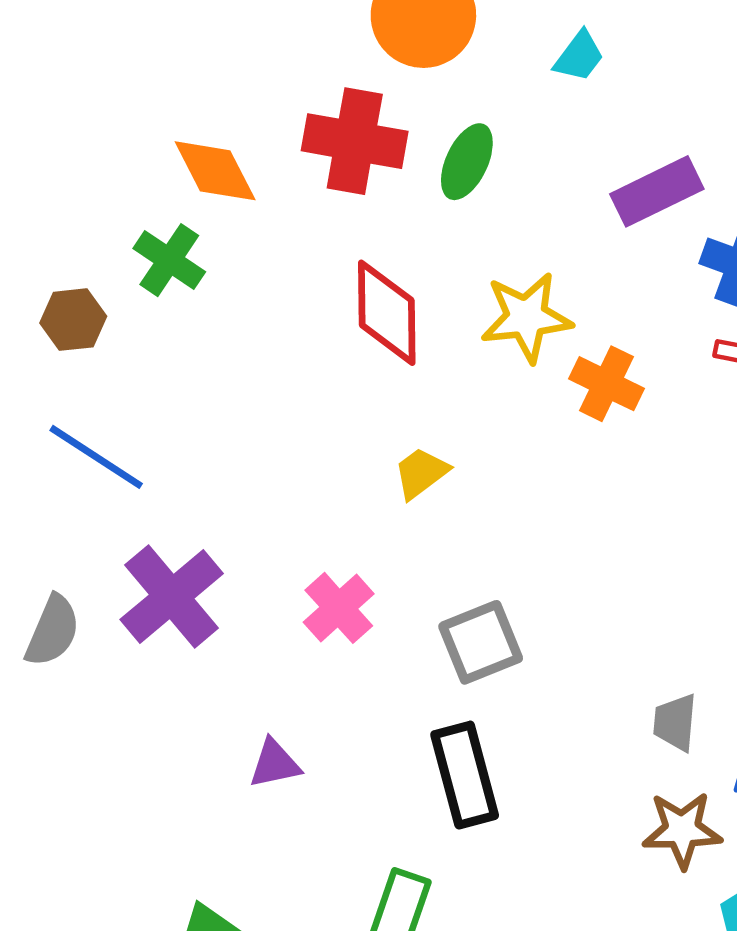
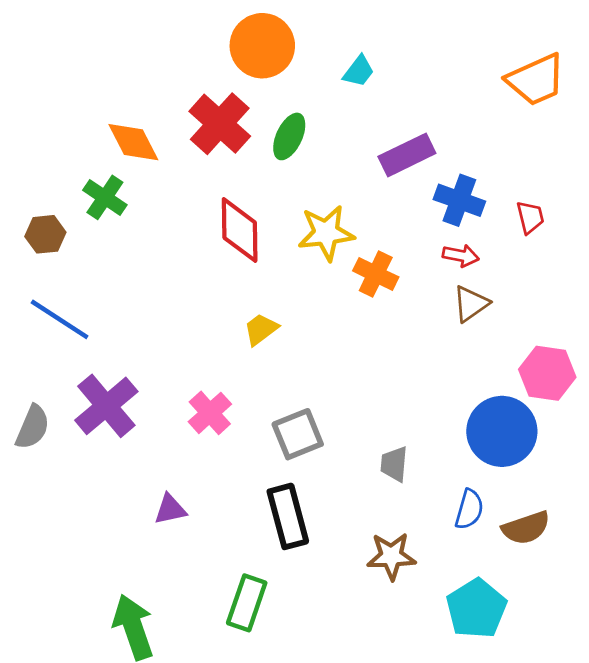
red cross: (355, 141) -> (220, 124), turned 32
gray trapezoid: (675, 722) -> (394, 464), moved
brown star: (682, 830) -> (391, 556), moved

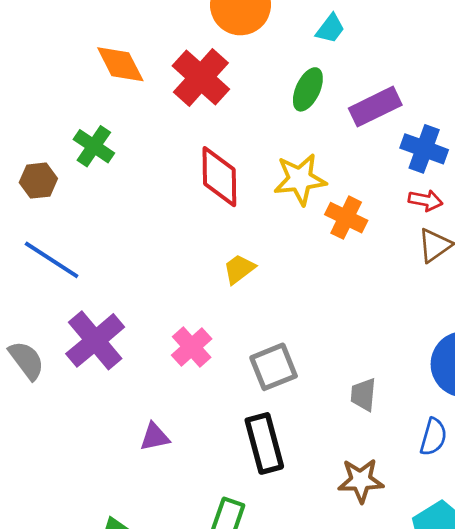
green ellipse: (289, 136) -> (308, 89), moved
orange diamond: (133, 142) -> (120, 64), moved
gray semicircle: (33, 427) -> (26, 360), turned -60

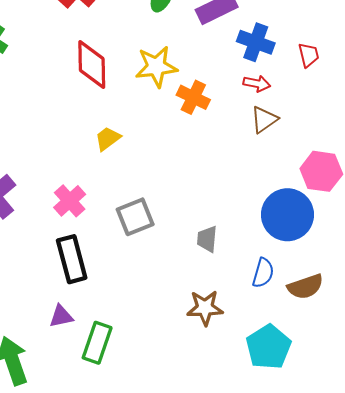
purple triangle: (155, 437) -> (61, 316), moved
black rectangle: (264, 443) -> (72, 259), moved

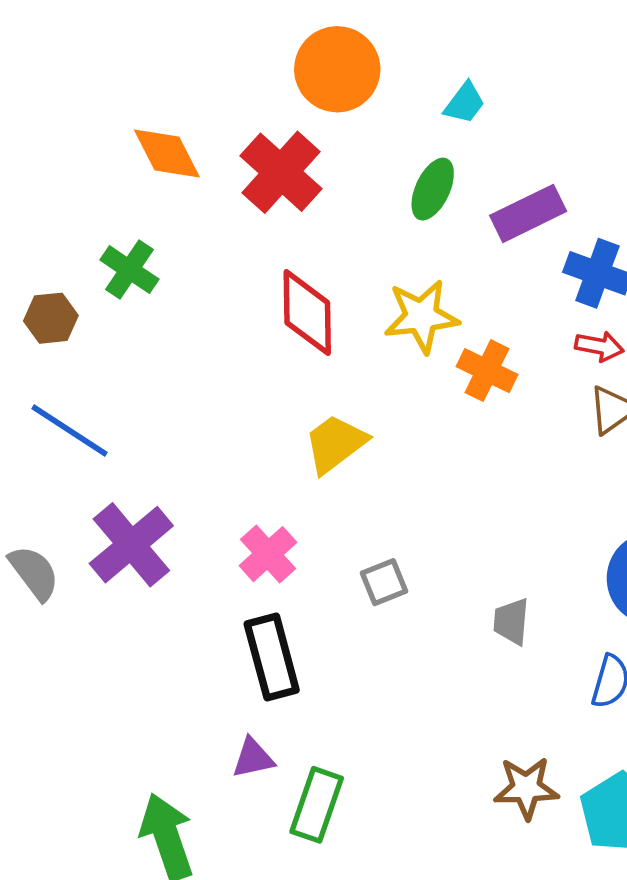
yellow trapezoid: (108, 139) -> (335, 444), size x1.4
gray square: (135, 217) -> (384, 582), size x0.7
brown star: (205, 308) -> (526, 788), moved

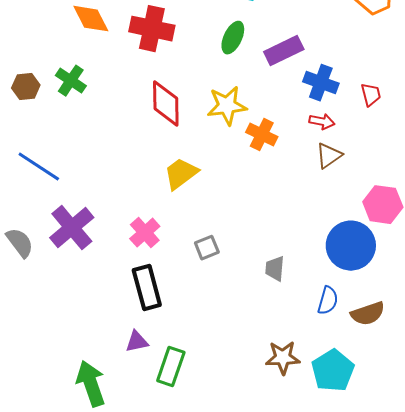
red cross: (281, 172) -> (152, 29), turned -30
brown hexagon: (51, 318) -> (26, 87), moved

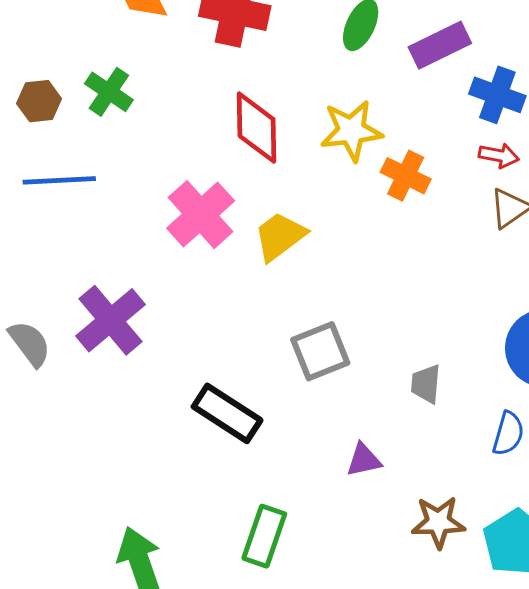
blue line: (39, 167) -> (59, 180), moved, turned -36
pink cross: (145, 233) -> (201, 215), moved, size x1.4
gray square: (207, 248) -> (320, 351), size x1.5
black rectangle: (147, 288) -> (227, 413), turned -42
purple triangle: (137, 342) -> (364, 460), moved

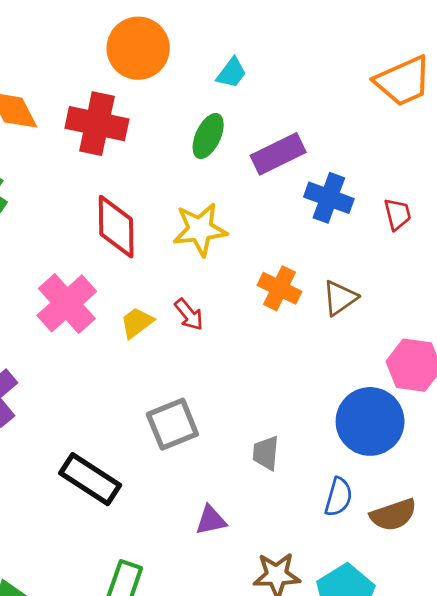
red arrow: (499, 155) -> (189, 314), moved, turned 40
orange cross: (406, 176) -> (279, 288), moved
yellow trapezoid: (280, 236) -> (137, 323), size x0.7

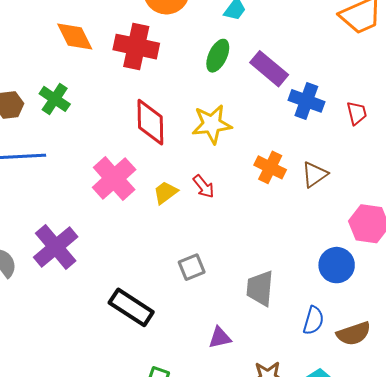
purple rectangle: (278, 154) -> (269, 69), turned 66
blue circle: (370, 421) -> (337, 265), size x0.7
gray square: (172, 424) -> (192, 267), size x0.7
gray trapezoid: (266, 453) -> (260, 288), size x1.4

